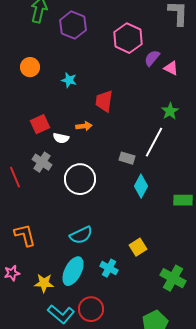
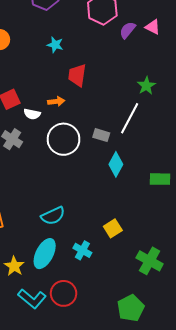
pink triangle: (171, 68) -> (153, 27), moved
cyan star: (69, 80) -> (55, 45), moved
white circle: (80, 179) -> (64, 139), moved
yellow star: (44, 283) -> (14, 266), turned 30

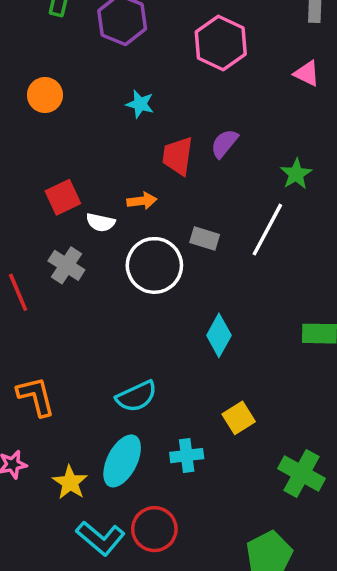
purple semicircle: (128, 30) -> (224, 143), moved
gray rectangle: (101, 135) -> (205, 239), moved
cyan diamond: (116, 164) -> (219, 335), moved
cyan cross: (82, 250) -> (187, 456), turned -36

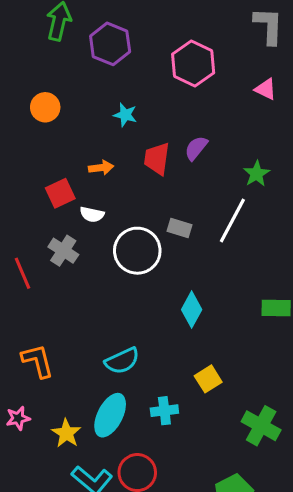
orange arrow: (142, 201) -> (101, 168), moved

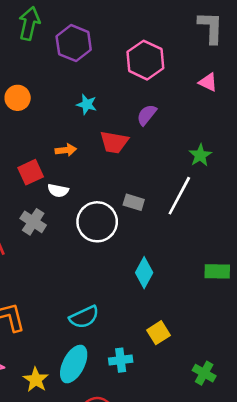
purple semicircle: (196, 148) -> (147, 115), moved
red trapezoid: (157, 159) -> (114, 142), turned -88
green cross: (261, 426) -> (204, 373), size x0.7

